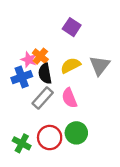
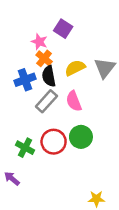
purple square: (72, 27) -> (63, 29), moved
pink star: (29, 60) -> (39, 42), moved

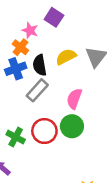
orange cross: (44, 58) -> (20, 47), moved
pink semicircle: (74, 101) -> (74, 99), moved, turned 42

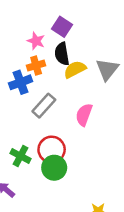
orange cross: (20, 47) -> (36, 65), moved, turned 35
black semicircle: (40, 65) -> (62, 54), moved
green circle: (72, 126) -> (54, 168), moved

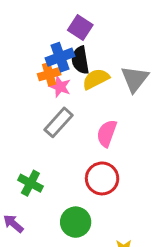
pink star: (36, 41) -> (60, 87), moved
blue cross: (21, 82) -> (60, 57), moved
red circle: (52, 150) -> (102, 178), moved
green circle: (54, 168) -> (76, 222), moved

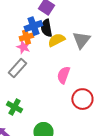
pink star: (60, 87) -> (23, 47), moved
gray rectangle: (58, 122) -> (17, 68), moved
red circle: (102, 178) -> (82, 99), moved

